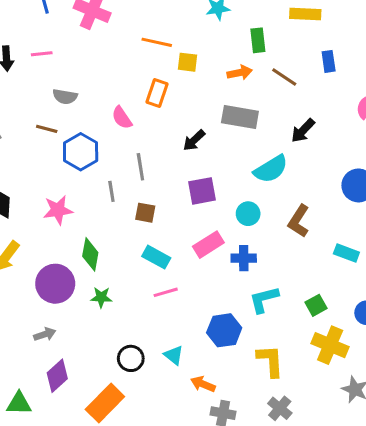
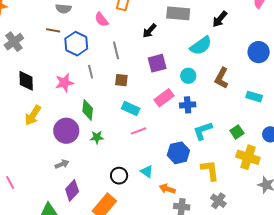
gray line: (111, 191) -> (91, 72), moved

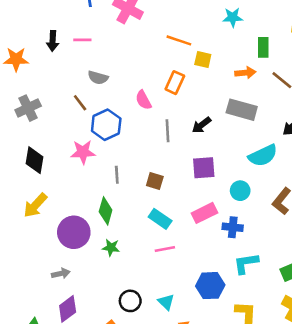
brown line: (53, 30) -> (80, 103), turned 32
gray line: (116, 50) -> (167, 131), moved
gray line: (91, 72) -> (117, 175), moved
pink star: (64, 83) -> (83, 152), moved

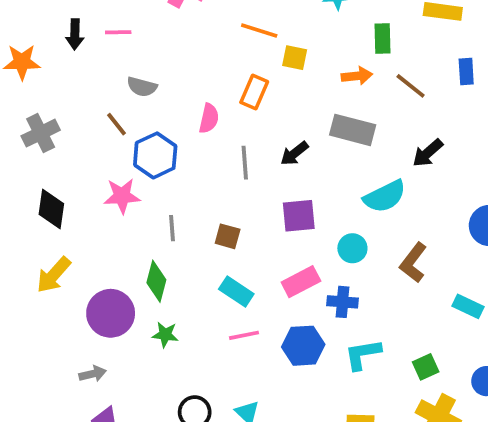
pink semicircle: (143, 100) -> (209, 118), turned -138
blue hexagon: (210, 286) -> (303, 346), moved

